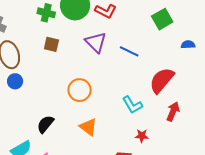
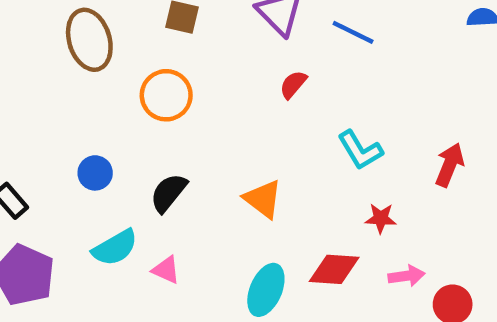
red semicircle: (162, 80) -> (293, 84), moved, size x0.5
blue circle: (15, 81) -> (95, 173), moved
orange circle: (80, 90) -> (166, 95), moved

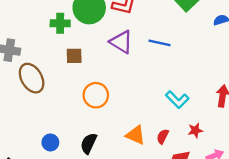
red semicircle: (293, 84) -> (163, 136), moved
orange circle: (166, 95) -> (96, 95), moved

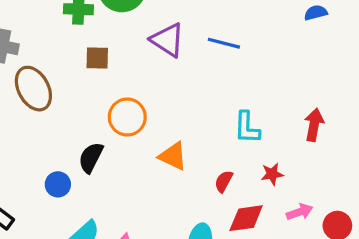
cyan L-shape: (177, 100) -> (247, 128), turned 45
orange triangle: (136, 135) -> (173, 156), moved
black semicircle: (89, 143) -> (91, 157), moved

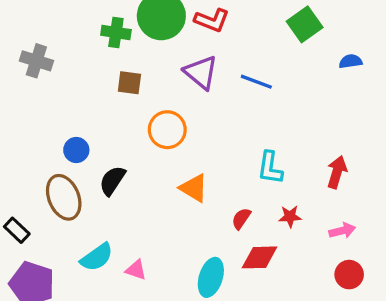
brown ellipse: (33, 89) -> (64, 197), moved
orange circle: (127, 117) -> (167, 130), moved
blue circle: (58, 184) -> (76, 150), moved
pink arrow: (300, 212) -> (342, 231), moved

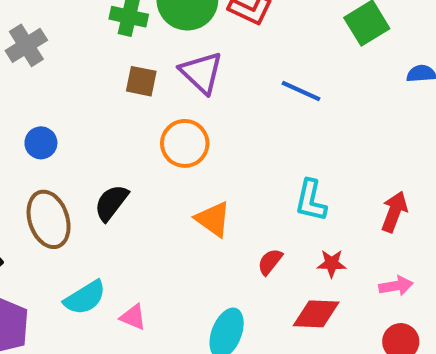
gray cross: (36, 61) -> (26, 45), turned 36
purple triangle: (201, 72) -> (201, 73), moved
blue circle: (76, 150) -> (41, 143), moved
red diamond: (259, 257) -> (316, 314), moved

